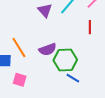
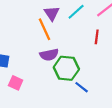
orange line: (19, 47) -> (44, 29), moved
blue line: (73, 78) -> (82, 87), moved

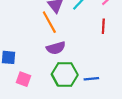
green hexagon: (66, 68) -> (65, 74), moved
blue line: (82, 87) -> (91, 79), turned -40

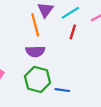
red line: (103, 26) -> (73, 32), moved

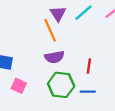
red line: (73, 32) -> (89, 66), moved

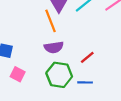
red line: (89, 66) -> (87, 57), turned 40

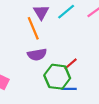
green hexagon: (59, 75) -> (57, 77), moved

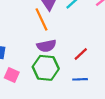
green hexagon: (57, 77) -> (46, 68), moved

